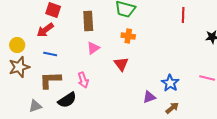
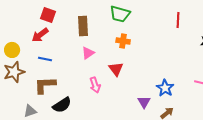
pink arrow: (83, 80) -> (95, 85), moved
purple triangle: (149, 97) -> (144, 102), turned -40

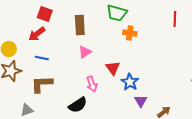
orange cross: (123, 41) -> (130, 33), moved
blue star: (165, 88) -> (130, 82), moved
black semicircle: (62, 105) -> (78, 105), moved

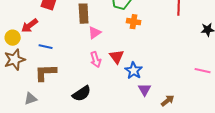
red arrow: (37, 34) -> (30, 26), moved
pink triangle: (85, 52) -> (95, 33), moved
pink arrow: (92, 84) -> (96, 60), moved

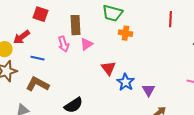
pink arrow: (96, 60) -> (64, 44), moved
brown L-shape: (46, 73) -> (38, 84), turned 30
purple triangle: (145, 90) -> (149, 90), moved

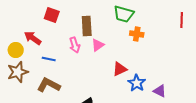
red arrow: (22, 37) -> (33, 38), turned 72
red triangle: (109, 68) -> (120, 69), turned 42
purple triangle: (149, 90) -> (160, 91), turned -32

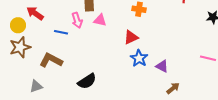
pink triangle: (98, 45) -> (100, 20), turned 48
blue line: (49, 59) -> (61, 32), moved
red triangle: (120, 69) -> (131, 37), moved

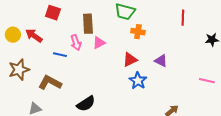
pink triangle: (100, 20) -> (99, 43), turned -40
yellow circle: (18, 25) -> (13, 35), moved
purple triangle: (162, 66) -> (161, 61), moved

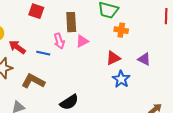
red arrow: (34, 36) -> (17, 47), moved

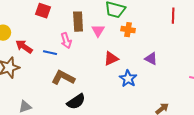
pink triangle: (82, 41) -> (98, 31), moved, turned -32
red triangle: (113, 58) -> (111, 59), moved
brown L-shape: (33, 81) -> (63, 78), moved

